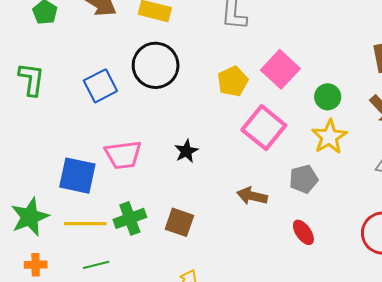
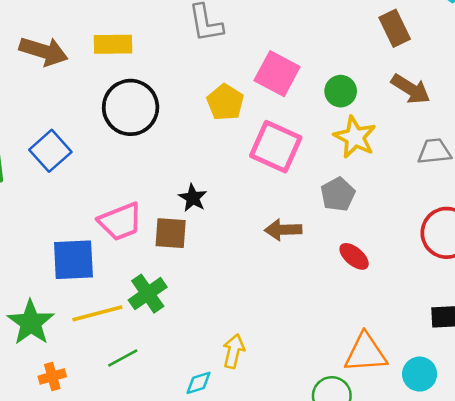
blue square: (100, 86) -> (50, 151), moved
brown square: (179, 222) -> (171, 233), moved

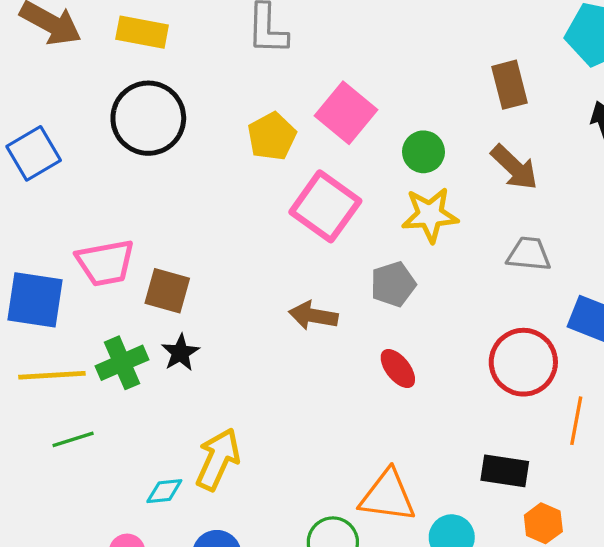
yellow star: (355, 137) -> (430, 215), turned 30
black star: (193, 198) -> (180, 353), moved
yellow arrow: (234, 351) -> (218, 459), size x1.4

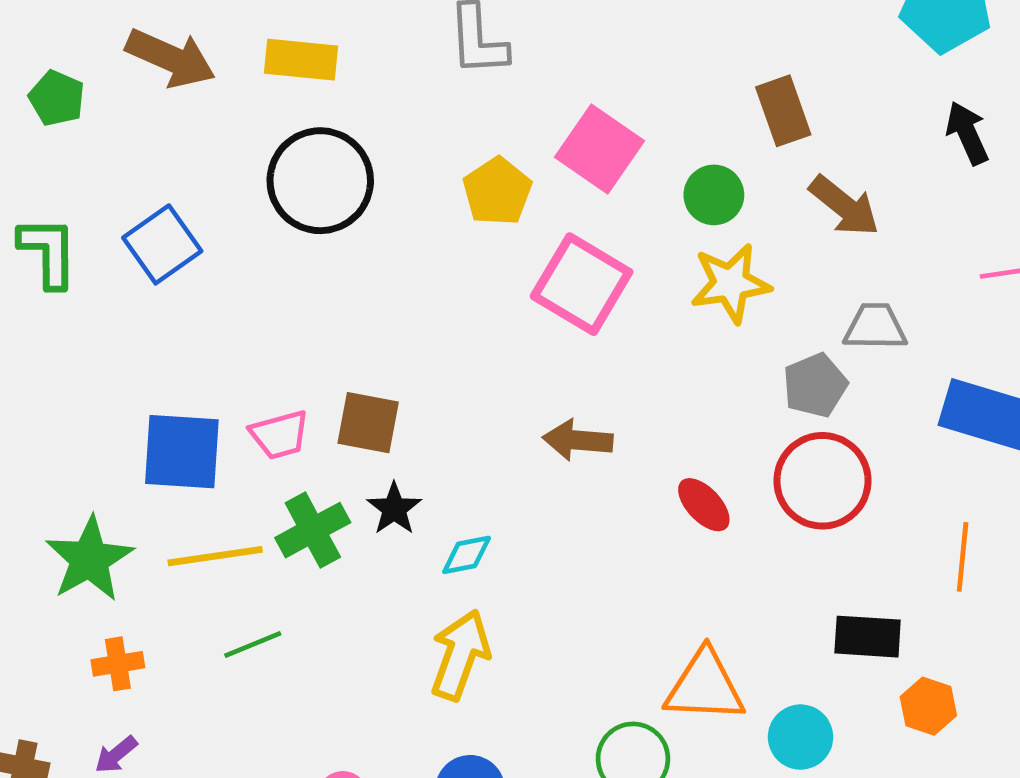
brown rectangle: (510, 85) -> (783, 111), moved
pink trapezoid: (105, 263) -> (280, 435), moved, size x0.7
gray pentagon: (393, 284) -> (815, 385), moved
red circle: (523, 362) -> (822, 481), moved
cyan diamond: (164, 491) -> (467, 555), moved

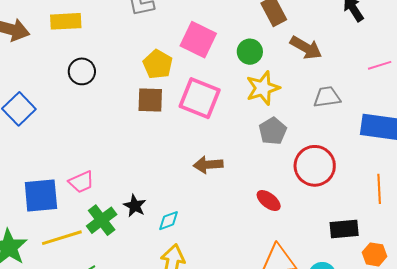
black circle: (320, 181) -> (82, 71), size x0.6
gray pentagon: (815, 385) -> (273, 131), moved
brown square: (368, 423) -> (150, 100), moved
red ellipse: (704, 505) -> (269, 201), moved

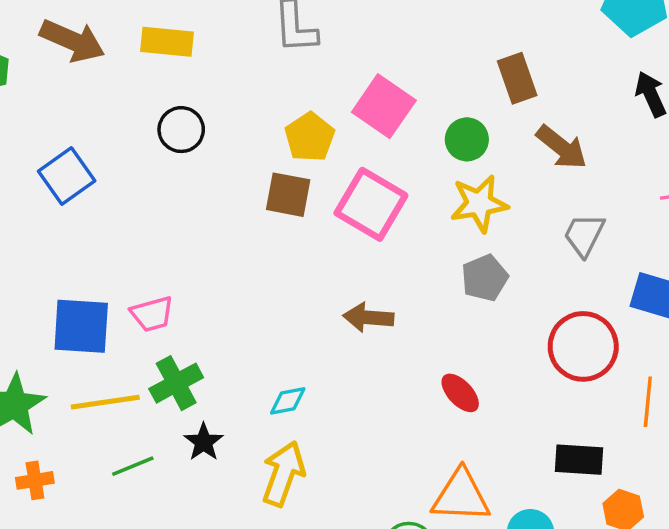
gray trapezoid: (327, 97) -> (584, 235), turned -64
red circle: (315, 166) -> (583, 346), moved
black star: (135, 206) -> (204, 442), moved

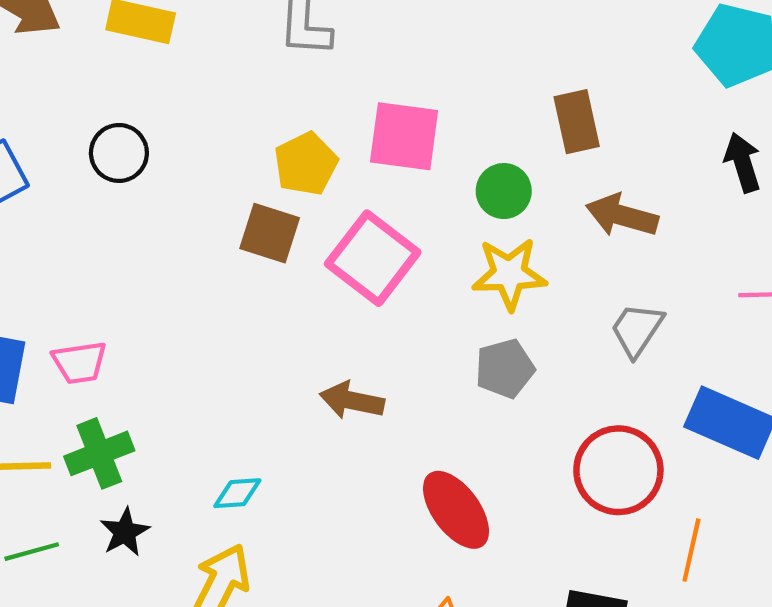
pink square: (384, 106) -> (404, 136), turned -34
black circle: (181, 130) -> (119, 153), moved
brown arrow: (562, 147) -> (622, 216), turned 150
red ellipse: (460, 393) -> (456, 510), size x1.5

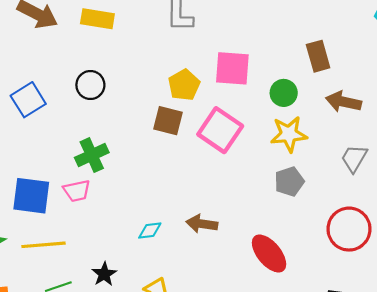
brown arrow: (352, 400) -> (202, 224), moved
green cross: (99, 453) -> (92, 155), moved
cyan diamond: (237, 493) -> (150, 230), moved

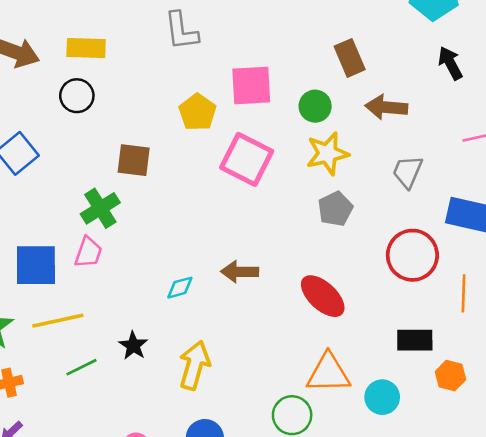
black circle: (90, 85) -> (77, 96), moved
brown square: (168, 121) -> (134, 160), moved
pink trapezoid: (77, 191) -> (88, 252), turned -52

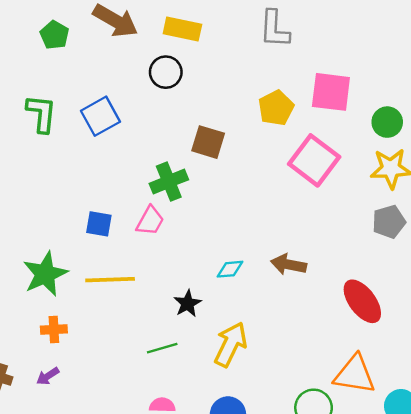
blue square: (36, 265) -> (99, 224), size x0.6
black star: (133, 346) -> (188, 304), moved
green line: (82, 367) -> (162, 348), moved

